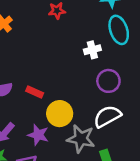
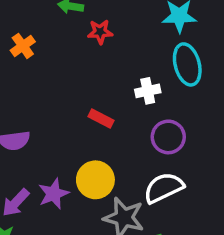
red rectangle: (35, 92) -> (101, 118), moved
purple star: (38, 135) -> (54, 194), moved, turned 30

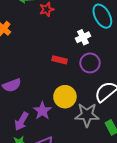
purple circle: (168, 137) -> (90, 63), moved

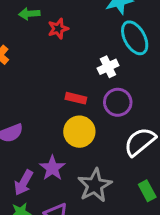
yellow circle: (65, 97) -> (79, 132), moved
gray star: (87, 115) -> (95, 185), moved, turned -30

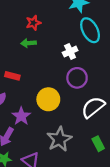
green arrow: (29, 14) -> (29, 43), moved
red rectangle: (76, 98) -> (12, 76), moved
purple star: (52, 168) -> (21, 116), moved

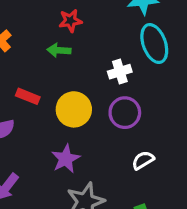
yellow circle: (48, 99) -> (74, 109), moved
white semicircle: (93, 107) -> (143, 160), size x0.6
purple star: (21, 116) -> (66, 159), moved

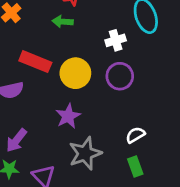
red rectangle: (28, 96) -> (35, 62), size x1.5
white semicircle: (143, 160) -> (135, 135), moved

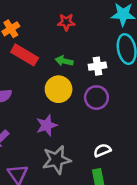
green arrow: (63, 22) -> (64, 61), moved
red rectangle: (35, 62) -> (25, 55), moved

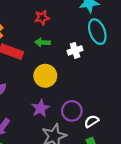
green arrow: (64, 61) -> (42, 42), moved
purple circle: (96, 98) -> (72, 111), moved

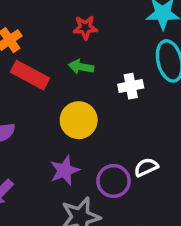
white semicircle: (91, 121) -> (146, 167), moved

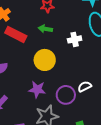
purple star: (65, 170) -> (37, 89), turned 30

